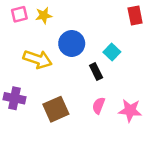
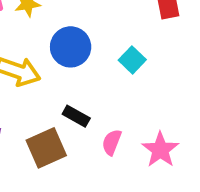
black rectangle: (96, 71) -> (76, 116), moved, turned -35
pink star: (130, 110) -> (160, 150), turned 30

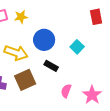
black rectangle: (76, 116) -> (51, 66), moved
brown square: (46, 148) -> (25, 80), moved

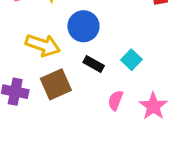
cyan square: (77, 47) -> (131, 60), moved

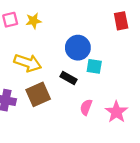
blue circle: (83, 26) -> (78, 48), moved
cyan square: (131, 60) -> (94, 66), moved, turned -35

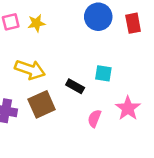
blue circle: (78, 48) -> (98, 17), moved
pink star: (116, 112) -> (128, 108), moved

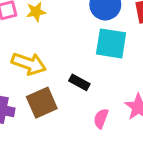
cyan square: (103, 73) -> (111, 43), moved, size x1.6

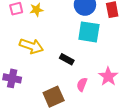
brown square: (42, 103) -> (54, 97), moved

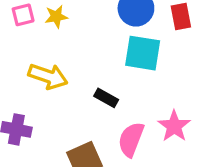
pink semicircle: (82, 84) -> (131, 139), size x1.5

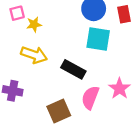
yellow star: (56, 17) -> (34, 24), moved
black rectangle: (106, 98) -> (73, 69), size x1.5

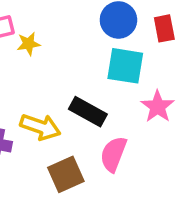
yellow arrow: (34, 55) -> (40, 127), moved
pink star: (120, 89) -> (158, 107), moved

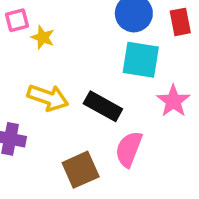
yellow star: (29, 44) -> (43, 37), turned 30
yellow arrow: (40, 127) -> (48, 98), moved

